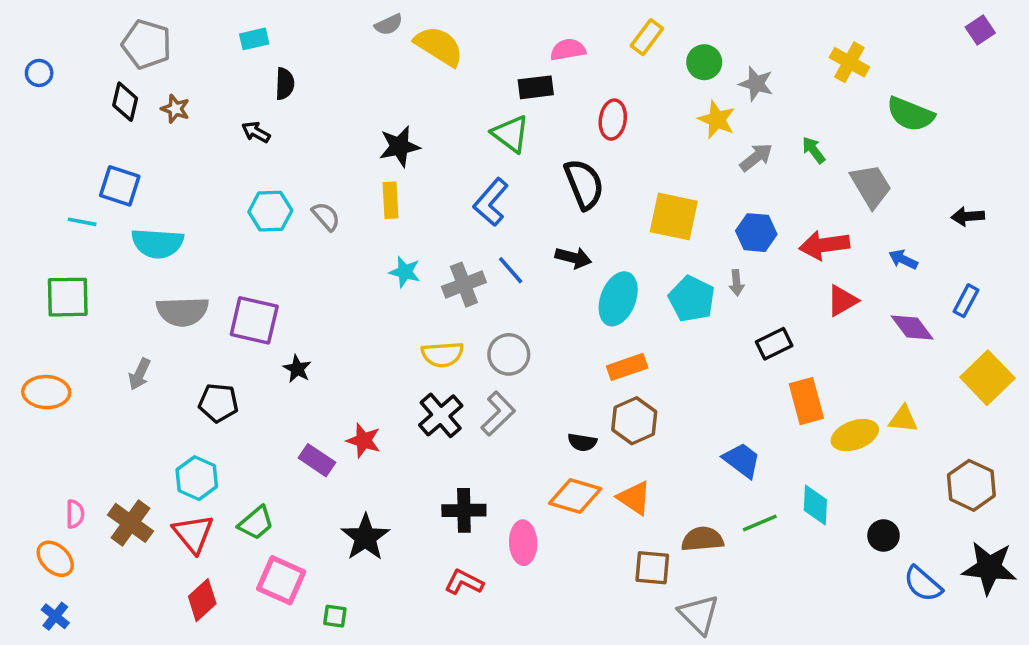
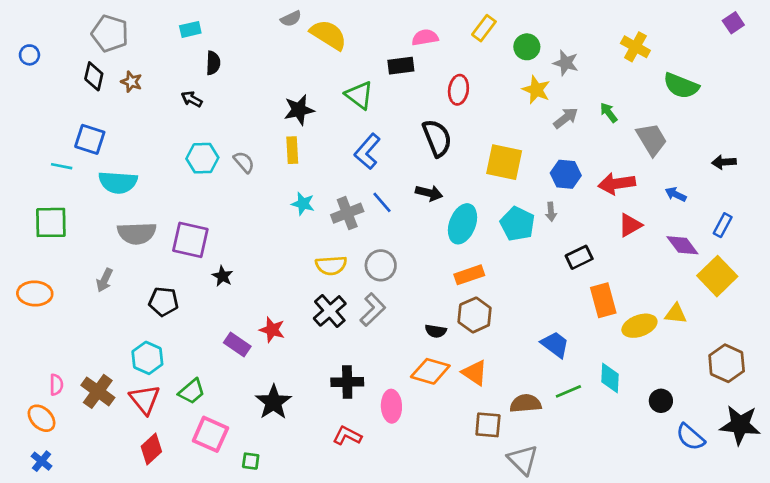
green triangle: (511, 134) -> (359, 95), moved
yellow square: (987, 378) -> (717, 276), moved

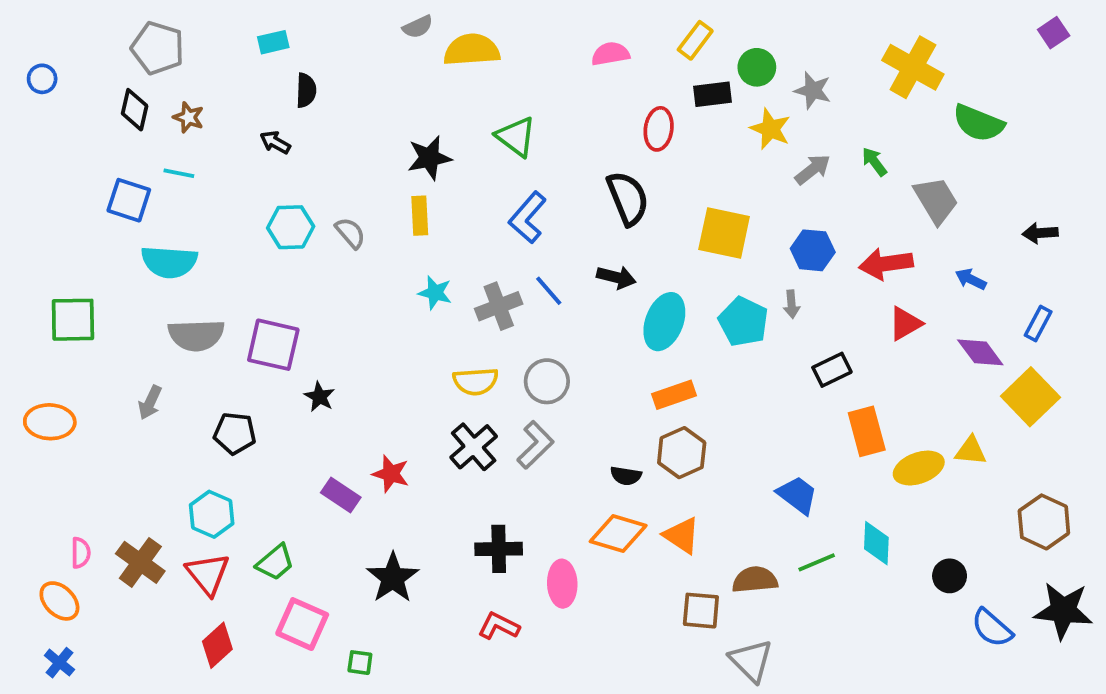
yellow semicircle: (328, 35) -> (472, 50), turned -36
yellow cross: (635, 47) -> (913, 67), size x1.4
black rectangle: (401, 66) -> (713, 94), moved
cyan line: (62, 166) -> (179, 173), moved

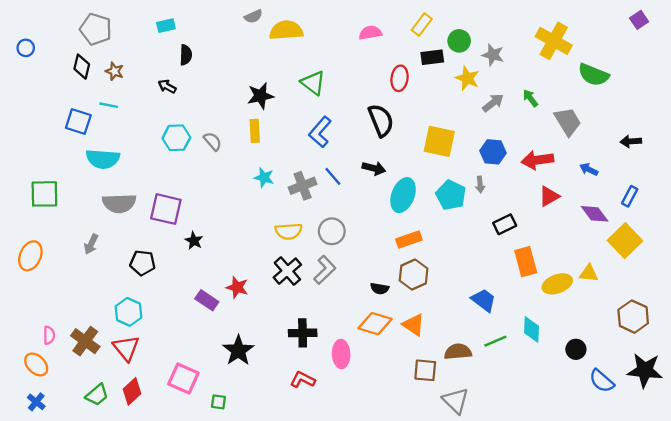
orange ellipse: (50, 422) -> (30, 256), turned -68
green trapezoid: (275, 562) -> (97, 395), moved

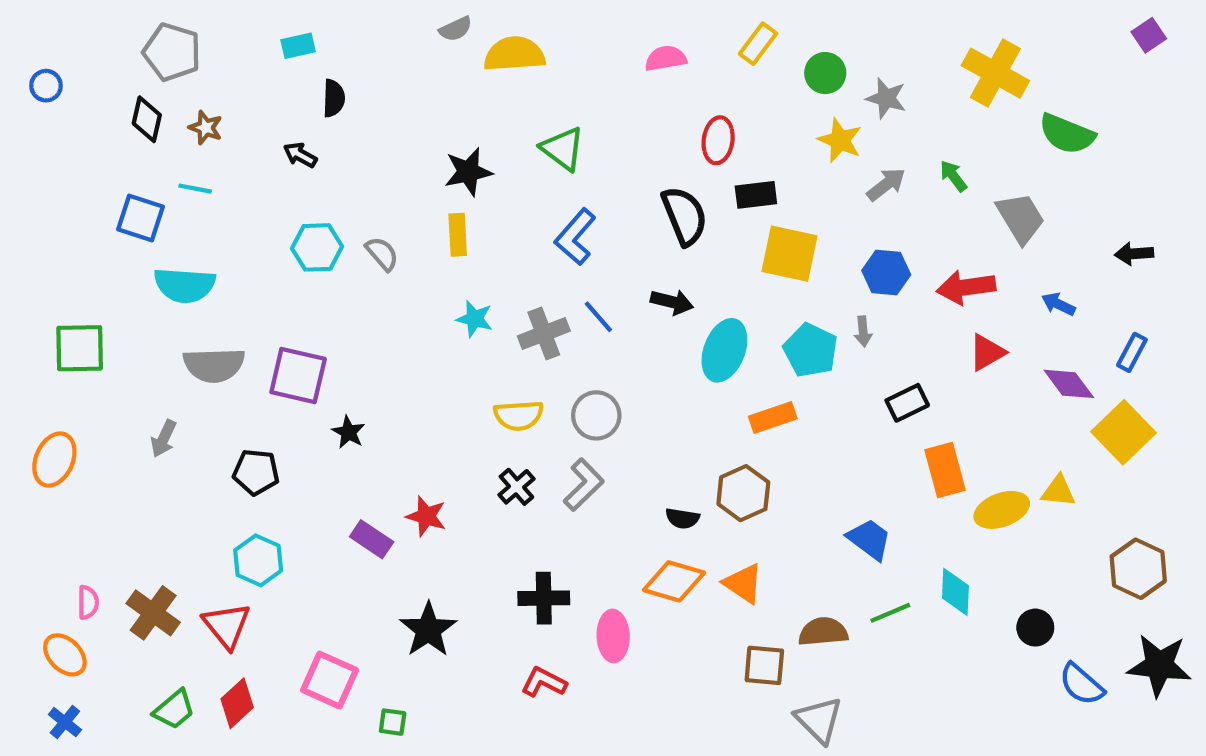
black rectangle: (432, 57) -> (756, 195), moved
orange rectangle: (409, 239) -> (773, 418), moved
black cross: (287, 271) -> (516, 487), size x0.7
cyan hexagon: (129, 312) -> (258, 560), moved

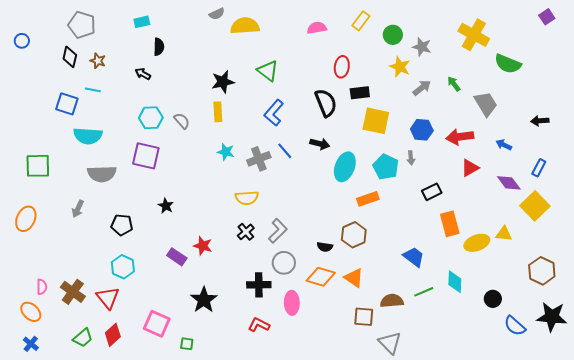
purple square: (298, 376) -> (146, 156), moved
gray circle: (596, 415) -> (284, 263), moved

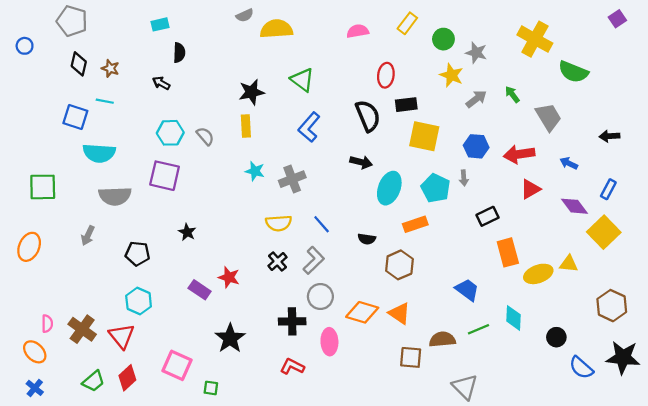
gray pentagon: (82, 25) -> (72, 21), moved
blue line: (285, 151) -> (322, 224), moved
black semicircle: (325, 247) -> (367, 239), moved
gray triangle: (390, 343) -> (465, 387), moved

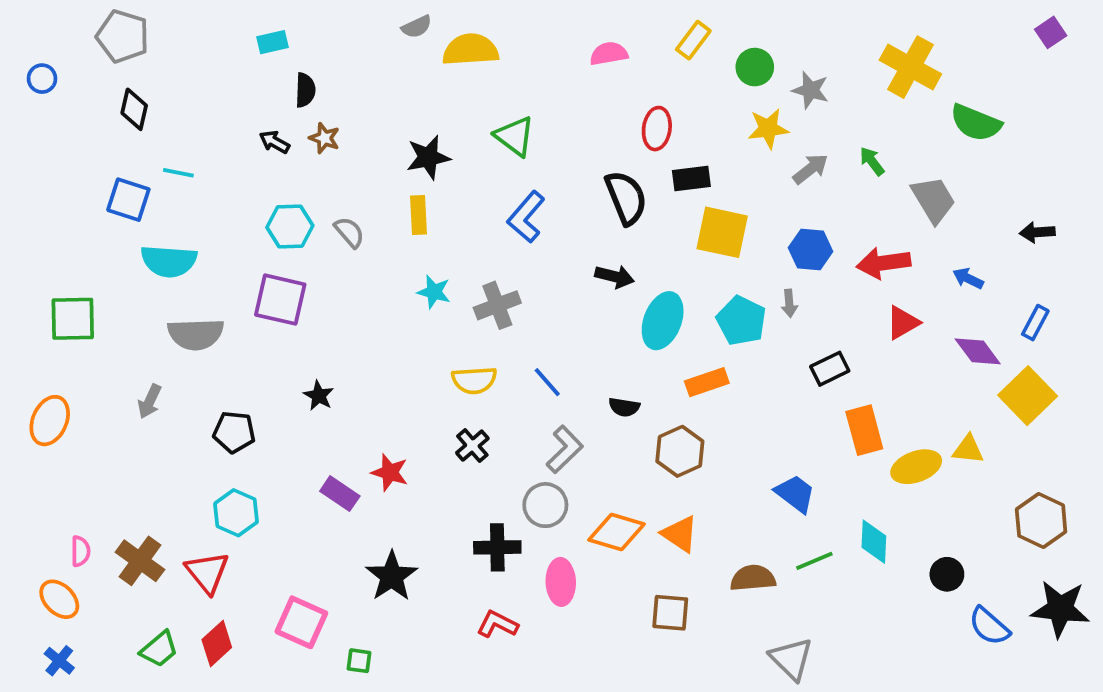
brown star: (110, 68) -> (324, 138), moved
yellow star: (451, 75) -> (768, 129), turned -30
gray L-shape: (314, 260) -> (565, 449), moved
brown square: (411, 357) -> (670, 613), moved

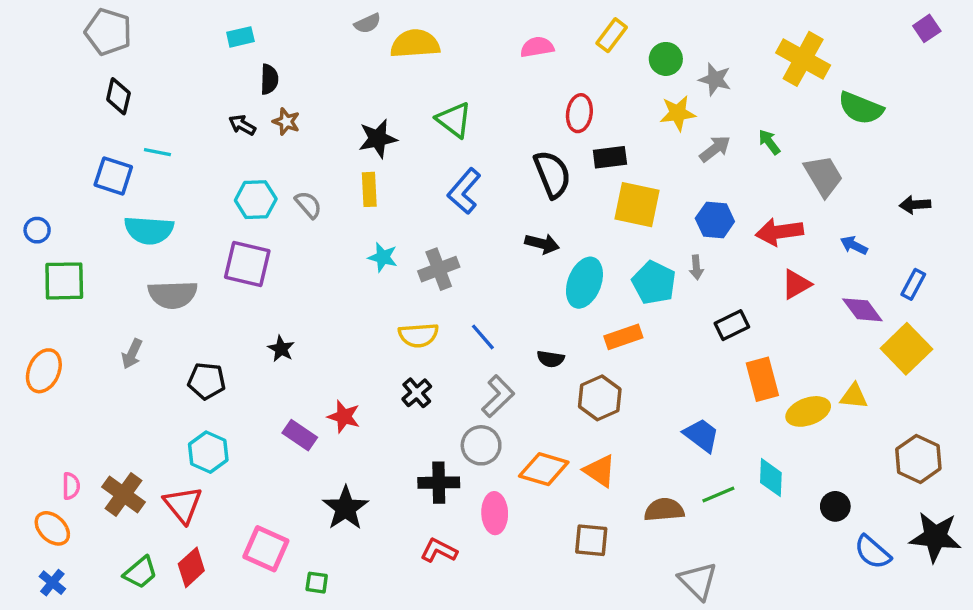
blue circle: (42, 79) -> (37, 230), moved

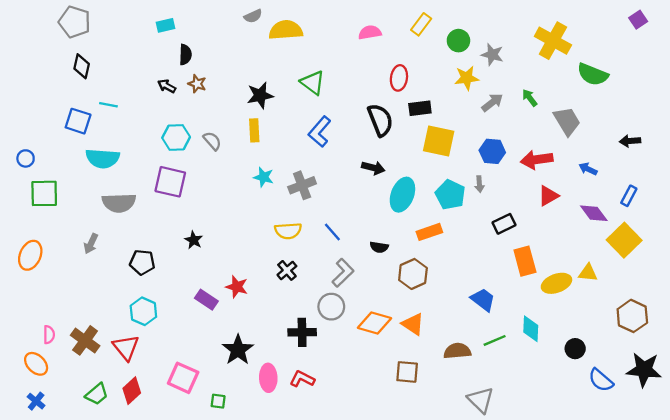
pink ellipse: (495, 513) -> (268, 378), moved

